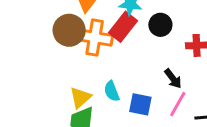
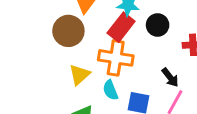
orange cross: (95, 37) -> (116, 58), moved
yellow triangle: (80, 98) -> (79, 75), moved

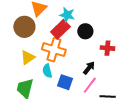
black arrow: (170, 77) -> (89, 68), turned -112

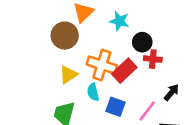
red rectangle: (60, 29) -> (124, 71), moved
red cross: (107, 48) -> (153, 59), moved
black arrow: (89, 68) -> (171, 92), moved

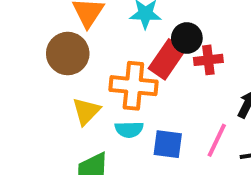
red rectangle: (124, 71) -> (167, 59), moved
cyan semicircle: (93, 92) -> (129, 129), turned -66

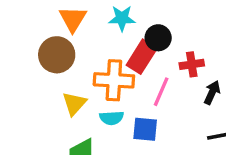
red cross: (208, 60) -> (192, 64), moved
pink line: (217, 140) -> (161, 92), moved

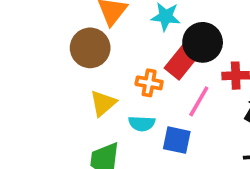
black circle: (158, 38) -> (203, 42), size x1.4
orange cross: (114, 80) -> (149, 83), size x0.6

